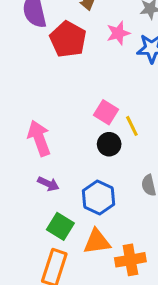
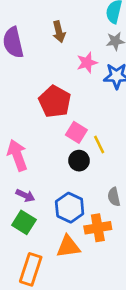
red pentagon: (68, 39) -> (55, 102), moved
green square: (60, 226) -> (24, 222), moved
orange cross: (130, 260) -> (98, 228), moved

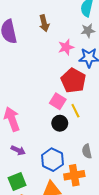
red pentagon: (55, 102) -> (73, 81), moved
green square: (24, 222) -> (17, 182), moved, turned 36

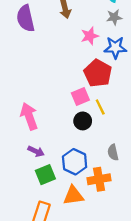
pink square: (58, 101) -> (80, 96), turned 35
green square: (17, 182) -> (45, 175), moved

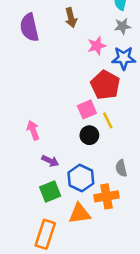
pink arrow: (29, 116) -> (33, 130), size x0.7
purple arrow: (36, 151) -> (50, 161), moved

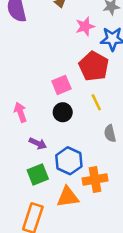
pink square: (87, 109) -> (61, 85), moved
black circle: (89, 135) -> (63, 112), moved
gray semicircle: (121, 168) -> (110, 133), moved

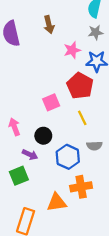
black circle: (63, 112) -> (43, 136), moved
gray semicircle: (110, 133) -> (94, 146), turned -80
blue hexagon: (69, 161) -> (68, 157), moved
green square: (38, 174) -> (19, 176), moved

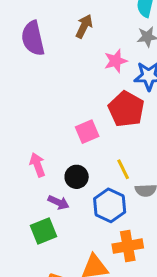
brown arrow: (49, 25) -> (84, 26), turned -140
yellow line: (82, 118) -> (123, 169), moved

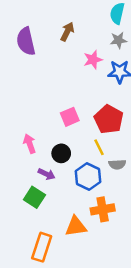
red pentagon: (126, 109) -> (109, 119), moved
green square: (43, 231) -> (34, 197), turned -35

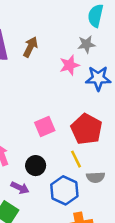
brown arrow: (67, 32) -> (30, 47), moved
gray star: (118, 40) -> (86, 44), moved

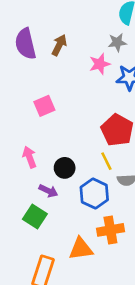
pink square: (45, 126) -> (44, 106), moved

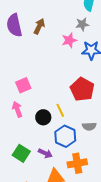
pink square: (44, 106) -> (23, 85), moved
yellow line: (106, 161) -> (60, 110), moved
purple arrow: (48, 191) -> (45, 153), moved

